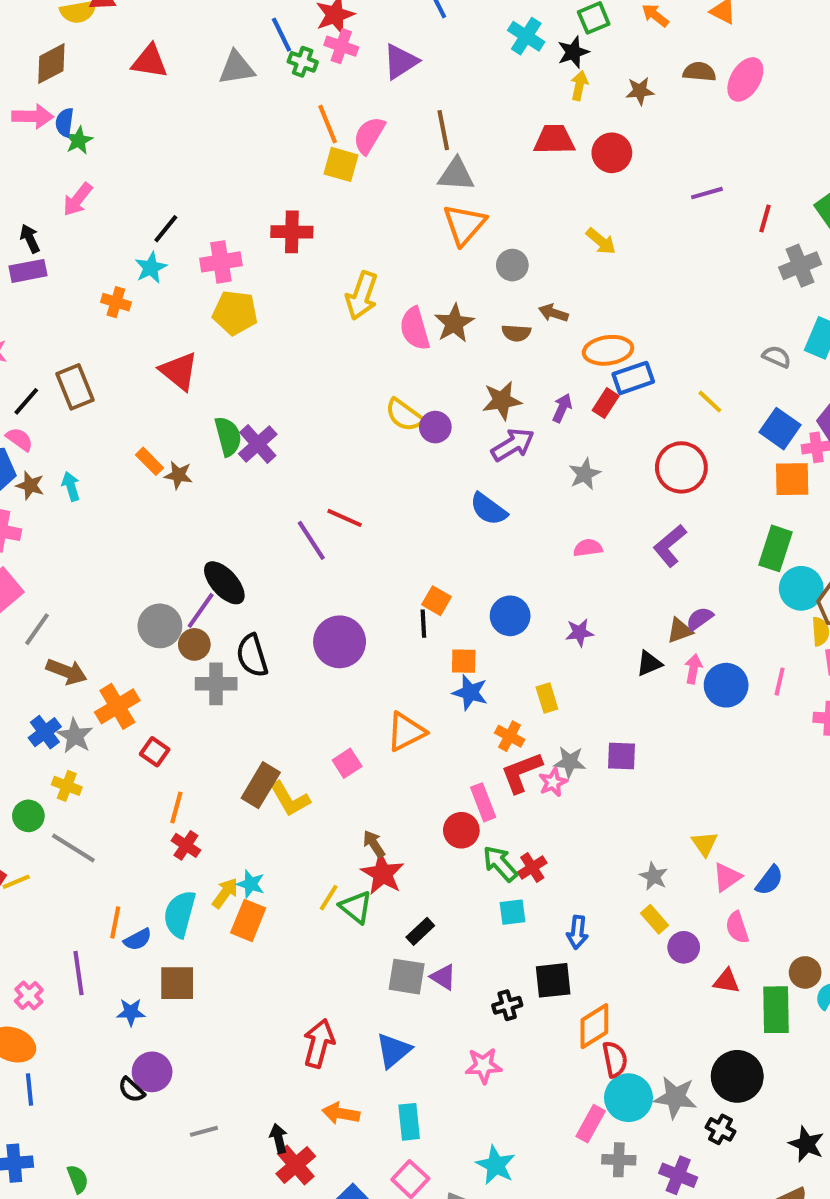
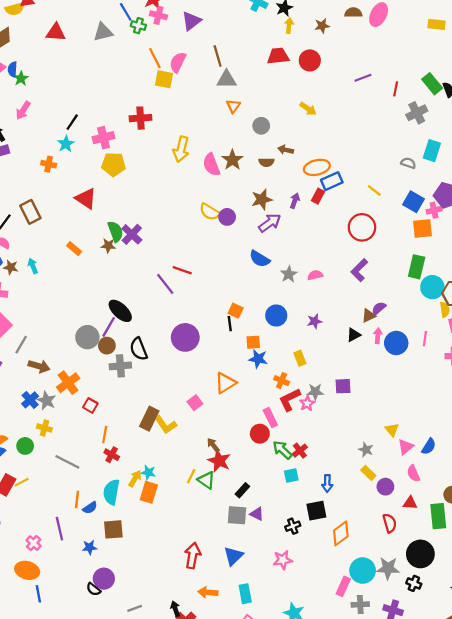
orange triangle: (464, 224) -> (233, 106), size x0.6
gray star: (585, 474) -> (289, 274), moved
brown star: (178, 475) -> (108, 246), moved
gray line: (73, 848) -> (67, 462), moved
red semicircle: (615, 1059) -> (390, 523), moved

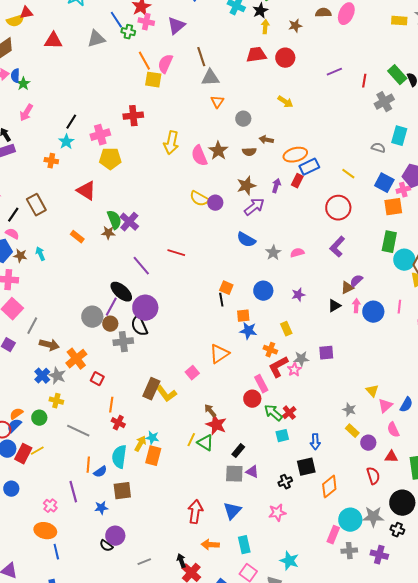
purple line: (165, 284) -> (141, 266), moved
purple circle: (185, 337) -> (145, 308), moved

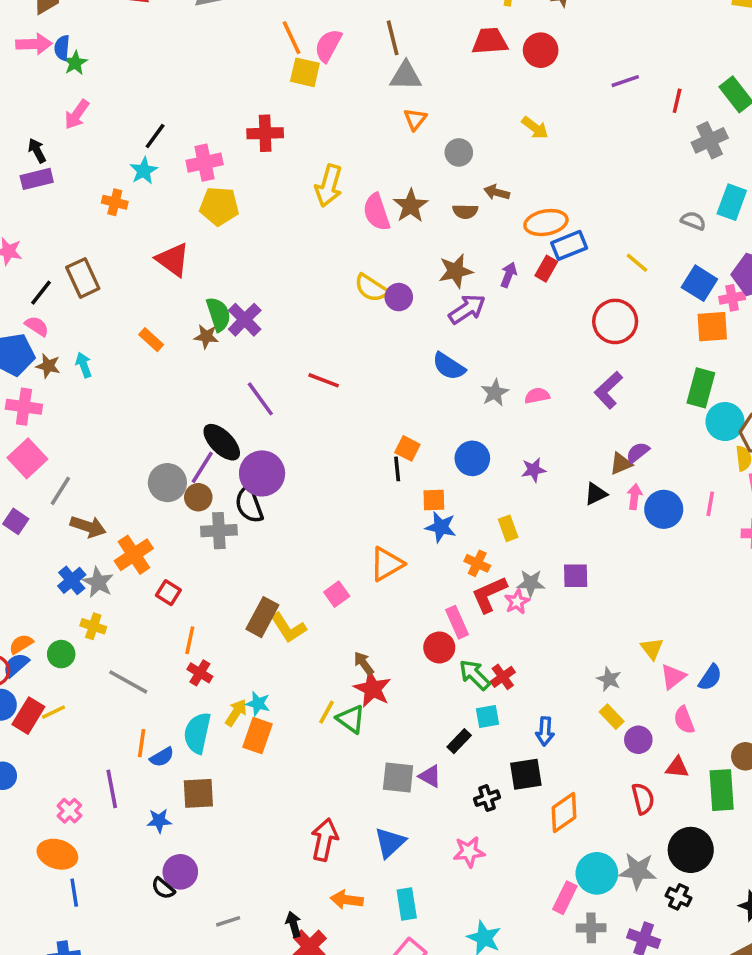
black rectangle: (238, 451) -> (459, 741), moved

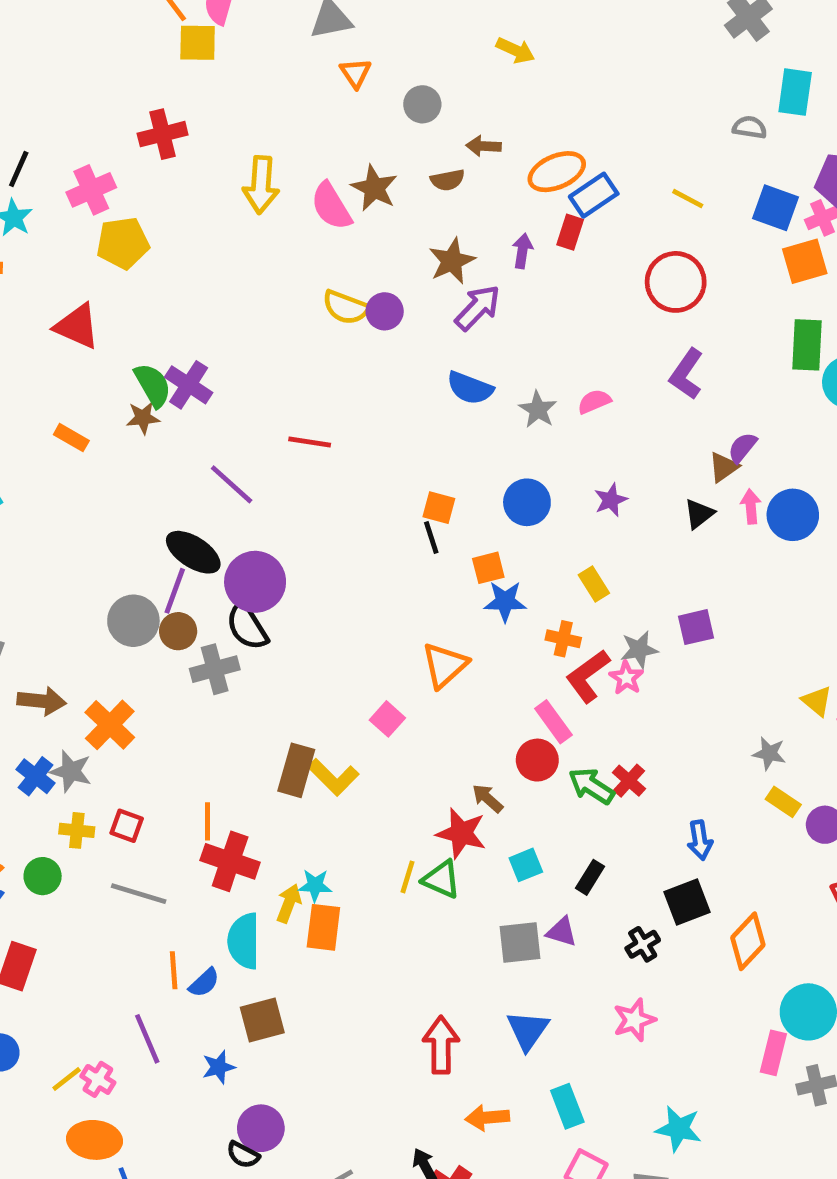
red square: (168, 593) -> (127, 826), moved
brown arrow: (364, 663) -> (488, 798), moved
red cross: (200, 673) -> (230, 861), size x1.6
yellow line: (53, 712) -> (67, 1079), moved
cyan square: (488, 717) -> (526, 865), moved

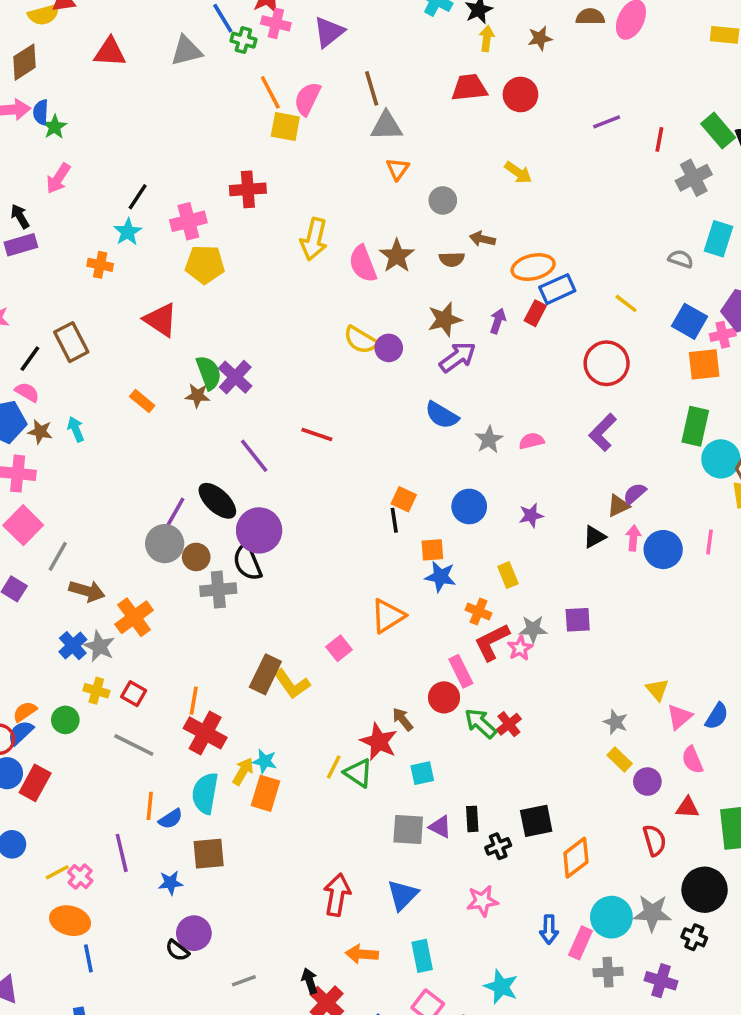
purple line: (175, 591) -> (174, 514), moved
blue arrow: (700, 840) -> (549, 929), moved
black rectangle: (590, 877) -> (472, 819), moved, turned -45

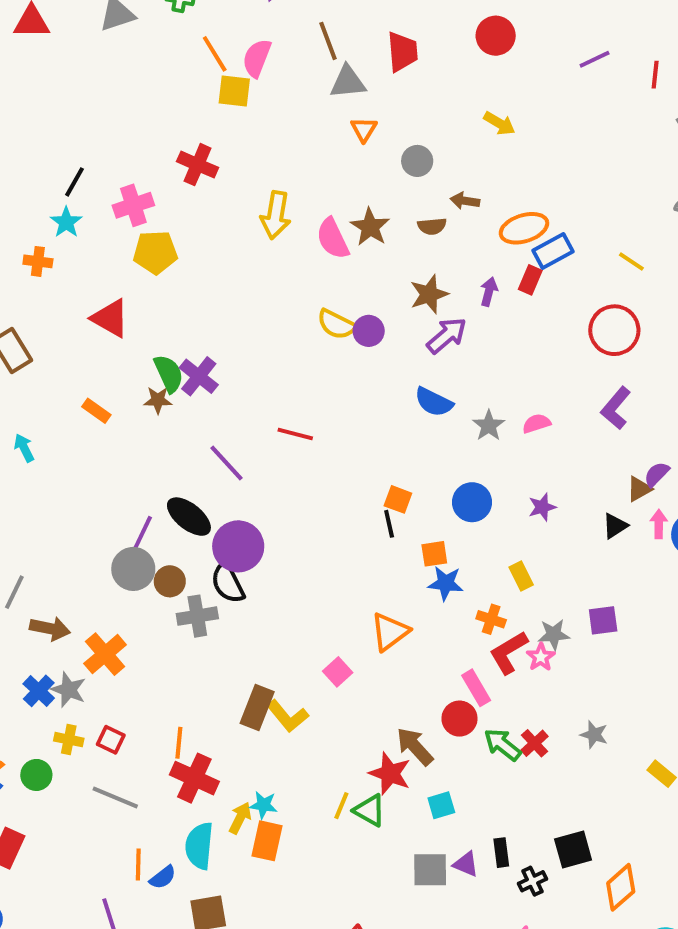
red trapezoid: (469, 88) -> (402, 52), moved, turned 96
red cross: (248, 189) -> (198, 165), turned 32
brown arrow: (403, 719) -> (415, 746), size x1.5
gray star: (615, 722) -> (594, 735), moved

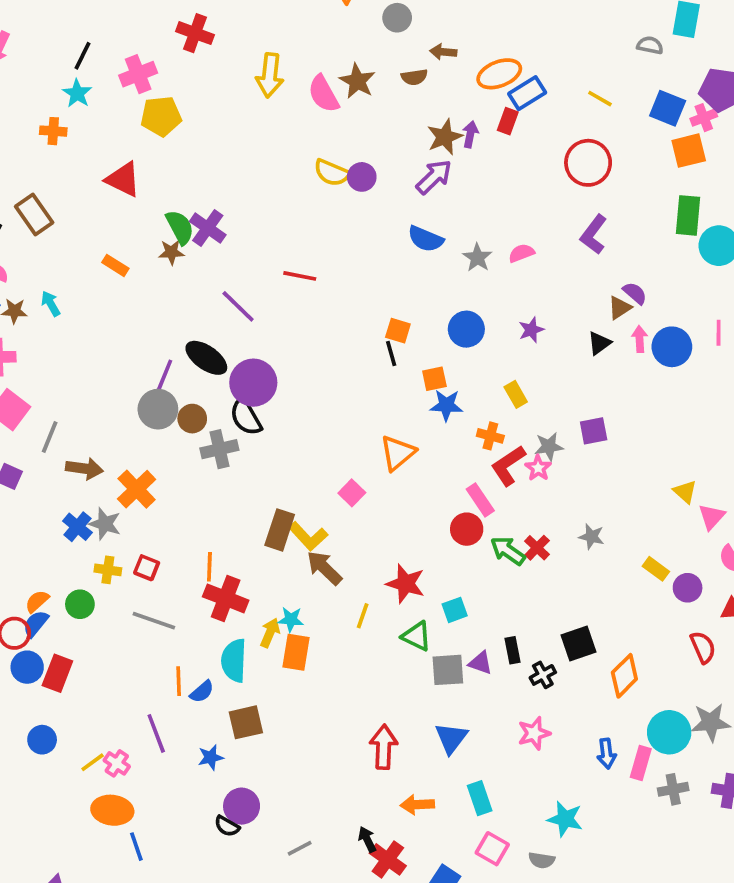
brown star: (429, 294) -> (445, 137), moved
purple semicircle: (657, 474) -> (635, 293), turned 90
brown arrow: (415, 746) -> (324, 568), moved
green triangle: (370, 810) -> (417, 636), moved

